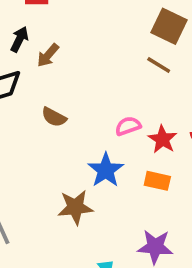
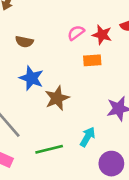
blue star: (106, 170) -> (31, 78), moved
orange rectangle: (157, 181) -> (92, 60), moved

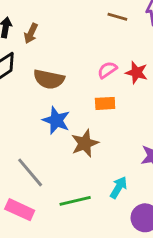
brown semicircle: (24, 42) -> (49, 79), size x1.5
orange rectangle: (92, 60) -> (105, 103), moved

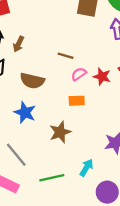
brown line: (117, 17) -> (66, 56), moved
blue star: (56, 120) -> (25, 112), moved

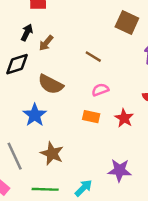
brown line: (66, 56) -> (93, 57), moved
red star: (102, 76) -> (124, 118), moved
brown star: (60, 132) -> (52, 153), moved, turned 30

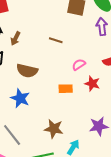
pink semicircle: (100, 90) -> (79, 65), moved
brown star: (52, 153) -> (54, 129), moved

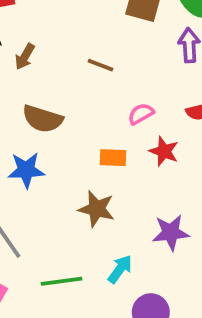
blue star: (20, 98) -> (26, 170), turned -30
brown star: (54, 129) -> (97, 209), moved

